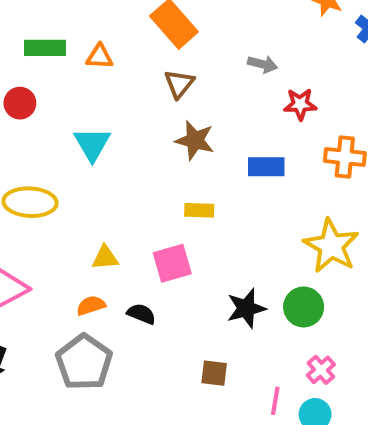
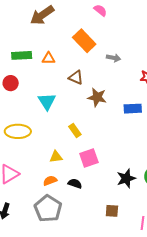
gray arrow: (263, 64) -> (114, 58), moved
brown triangle: (179, 84) -> (76, 77), moved, turned -42
yellow rectangle: (199, 210) -> (75, 130), moved, turned 56

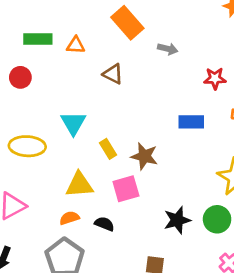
brown star: (97, 97) -> (144, 156), moved
cyan triangle: (47, 101) -> (73, 123), moved
yellow triangle: (56, 157) -> (79, 185), size x1.5

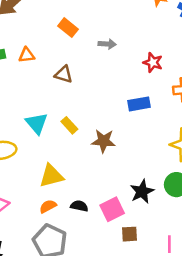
orange rectangle: (127, 23) -> (68, 28), size x0.7
red star: (215, 78) -> (153, 62), turned 30
yellow rectangle: (108, 149) -> (69, 125), moved
pink square: (126, 189) -> (112, 209), moved

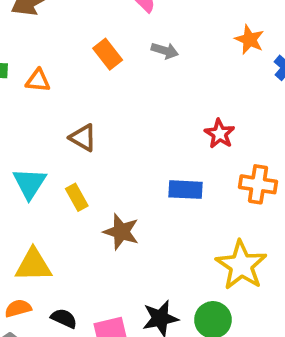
gray arrow: (107, 44) -> (165, 51), moved
brown triangle: (64, 74) -> (83, 138), moved

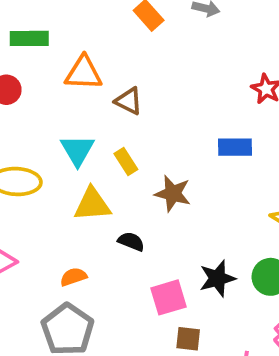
orange triangle: (38, 81) -> (83, 73), moved, size x1.5
yellow triangle: (33, 265) -> (92, 204), moved
black semicircle: (64, 318) -> (131, 241), moved

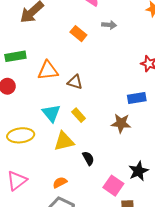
brown star: (173, 193) -> (121, 123), moved
black semicircle: (131, 241) -> (88, 158), turned 48
pink square: (169, 297) -> (113, 186), turned -30

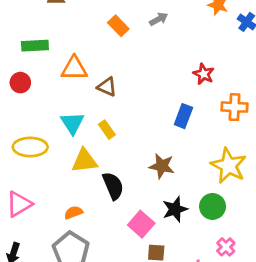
gray arrow: (109, 25) -> (159, 19), turned -40
blue rectangle: (137, 98) -> (183, 116), turned -66
brown star: (121, 123) -> (162, 166), moved
black semicircle: (88, 158) -> (113, 186), size x1.5

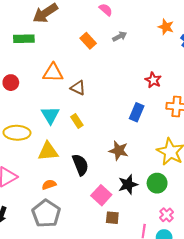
green rectangle: (35, 46) -> (24, 39), moved
yellow triangle: (84, 161) -> (48, 151), moved

